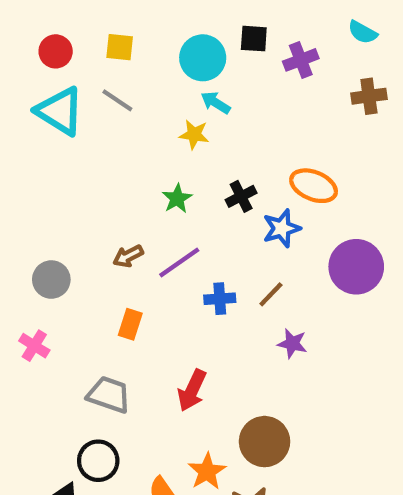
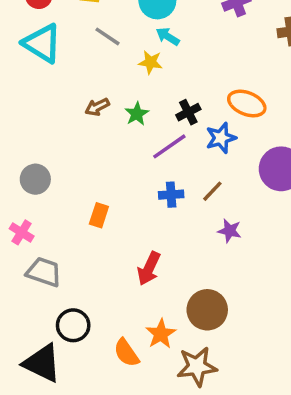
gray line: (117, 100) -> (108, 36), moved
brown arrow: (128, 256) -> (97, 107), moved
purple line: (179, 262) -> (169, 146), moved
gray trapezoid: (109, 395) -> (44, 272), moved

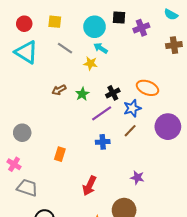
brown line: (212, 191) -> (130, 131), moved
purple star: (230, 231) -> (137, 178), moved

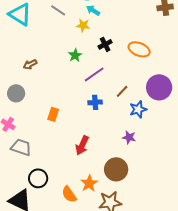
brown arrow: (59, 90) -> (30, 64), moved
black cross: (113, 93) -> (105, 44), moved
blue star: (132, 108) -> (138, 109), moved

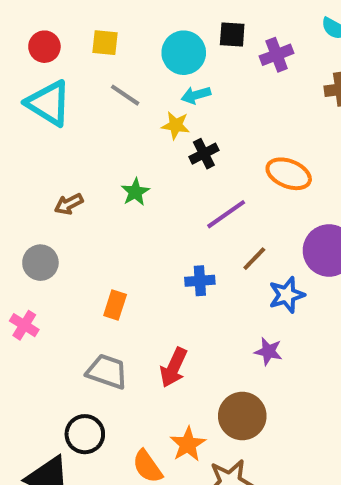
cyan arrow: (93, 10) -> (196, 95), turned -48
black cross: (105, 44) -> (204, 154), moved
green star: (75, 55) -> (135, 192), moved
purple line: (94, 74) -> (226, 214), moved
gray trapezoid: (21, 147) -> (107, 372), moved

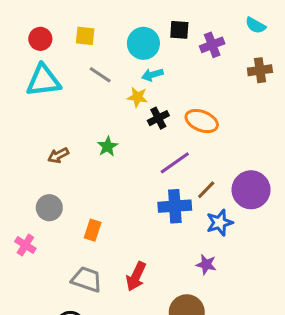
cyan triangle: (48, 103) -> (43, 81), turned -39
orange ellipse: (289, 174) -> (202, 121), moved
brown line: (254, 259) -> (206, 190), moved
gray circle: (40, 263) -> (49, 208), moved
blue cross: (200, 281) -> (175, 206), moved, size x1.5

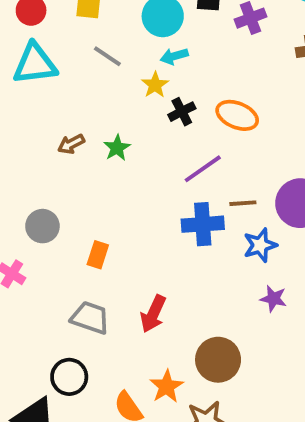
yellow star: (137, 97) -> (155, 85), turned 30
brown arrow: (58, 155) -> (71, 144), moved
brown line: (206, 190) -> (243, 203), turned 42
purple star: (206, 264) -> (273, 299), moved

